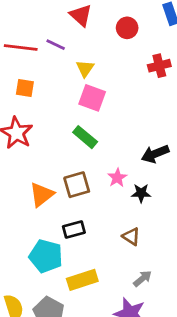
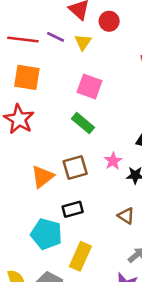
red circle: (127, 28) -> (109, 21), moved
yellow triangle: (85, 68) -> (83, 42), moved
orange square: (25, 88) -> (27, 77), size x1.5
yellow rectangle: (82, 280) -> (80, 256), turned -48

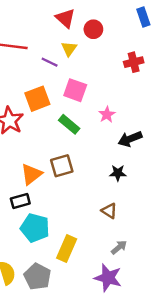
purple line: (56, 37) -> (50, 62), moved
orange square: (27, 77) -> (37, 99), moved, turned -30
pink star: (113, 161) -> (107, 115), moved
black rectangle: (73, 209) -> (20, 201), moved

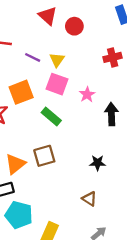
yellow triangle: (69, 49) -> (57, 60), moved
pink star: (107, 115) -> (87, 95), moved
black arrow: (130, 139) -> (111, 114), moved, turned 110

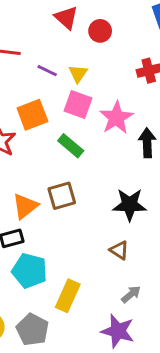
pink star: (87, 95) -> (116, 118), size x1.6
black star: (98, 163) -> (130, 205), size x1.6

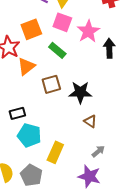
black star: (130, 205) -> (80, 92), moved
orange triangle: (25, 206) -> (26, 66), moved

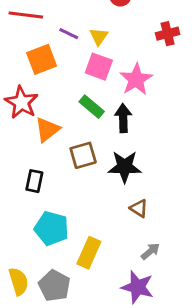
orange square: (31, 29) -> (42, 59), moved
black arrow: (109, 48) -> (123, 118), moved
black rectangle: (17, 113) -> (34, 181), moved, turned -63

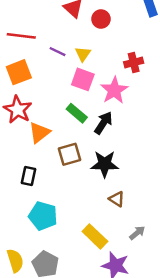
red cross: (168, 34) -> (134, 62), moved
orange square: (42, 59) -> (19, 72), moved
black arrow: (123, 118) -> (103, 123), turned 35
gray arrow: (150, 251) -> (137, 233), moved
yellow rectangle: (89, 253) -> (95, 236), moved, turned -70

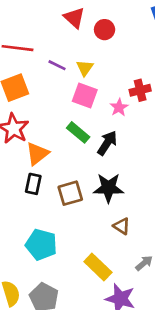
red cross: (134, 62) -> (140, 90), moved
pink star: (114, 90) -> (119, 107), size x0.6
brown square: (70, 154) -> (70, 193), moved
black rectangle: (28, 176) -> (33, 184), moved

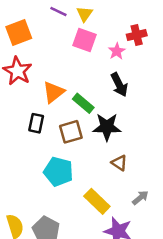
green rectangle: (78, 132) -> (83, 103), moved
black arrow: (107, 143) -> (119, 85), moved, turned 120
orange triangle: (37, 154) -> (53, 92), moved
cyan pentagon: (41, 245) -> (58, 172), moved

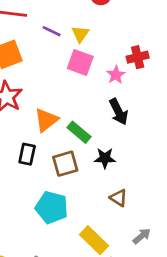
black star: (107, 127) -> (105, 158), size x0.7

